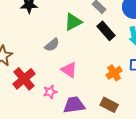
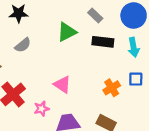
black rectangle: (106, 31) -> (103, 42), turned -42
gray semicircle: (52, 45) -> (23, 45), moved

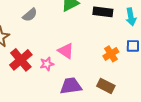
pink star: (42, 109) -> (47, 64), moved

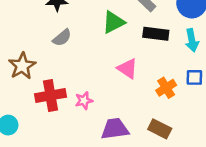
pink triangle: (66, 51) -> (128, 68), moved
red cross: (21, 60) -> (50, 95), turned 30

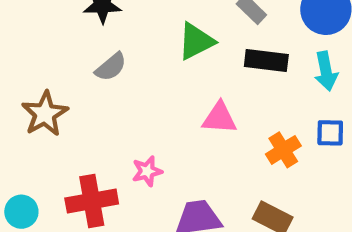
pink triangle: (128, 68) -> (219, 118), turned -30
red cross: (50, 95) -> (92, 201), moved

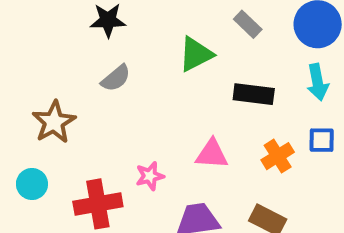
black rectangle: (266, 60) -> (254, 94), moved
pink triangle: (219, 118) -> (212, 154), moved
cyan circle: (21, 212) -> (32, 184), moved

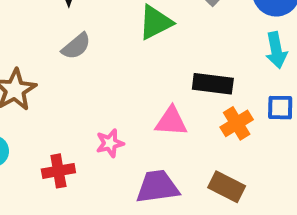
black rectangle: (254, 94) -> (213, 84), moved
red cross: (98, 204) -> (58, 171), size x0.7

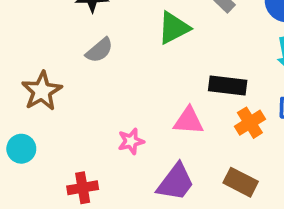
red cross: (58, 171) -> (83, 188), moved
purple trapezoid: (157, 187) -> (176, 182), turned 135

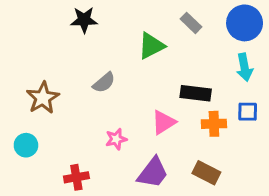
gray semicircle: (99, 50) -> (104, 83), moved
pink triangle: (189, 121) -> (164, 122), turned -36
orange cross: (250, 123) -> (214, 124), turned 30

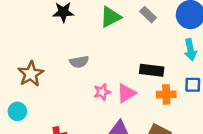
green triangle: (151, 46) -> (111, 17), moved
gray semicircle: (104, 83) -> (79, 62), turned 30
pink star: (116, 139) -> (102, 92), moved

